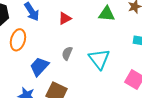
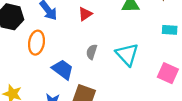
blue trapezoid: (39, 67) -> (63, 69), turned 90

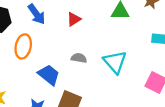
gray semicircle: (92, 52) -> (79, 58), turned 80

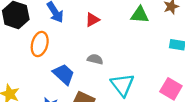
cyan triangle: (115, 62) -> (122, 85), moved

